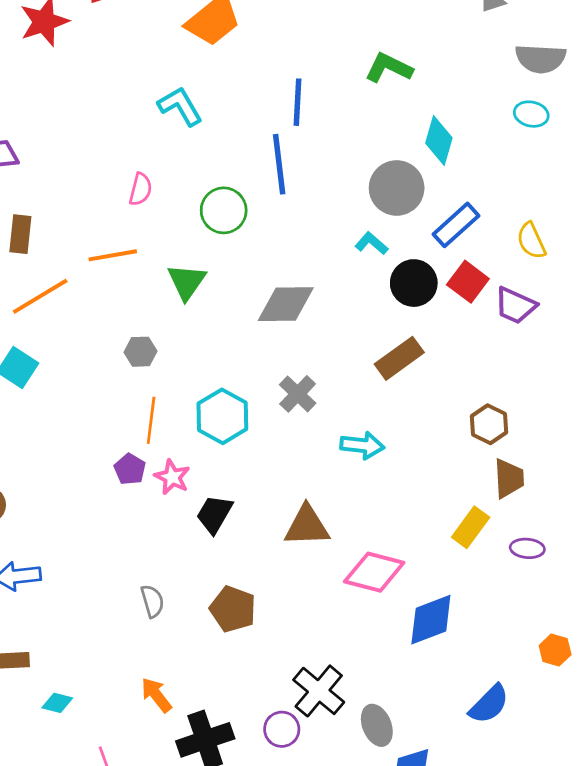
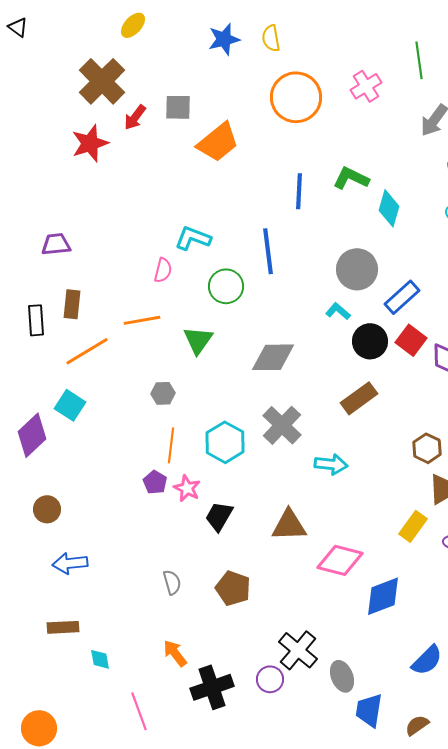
blue line: (298, 102) -> (299, 191), moved
cyan L-shape: (180, 106) -> (193, 238), moved, turned -39
cyan diamond: (439, 140) -> (389, 208), moved
gray cross: (298, 394) -> (282, 425), size x1.4
cyan diamond: (57, 703) -> (100, 659), turned 65

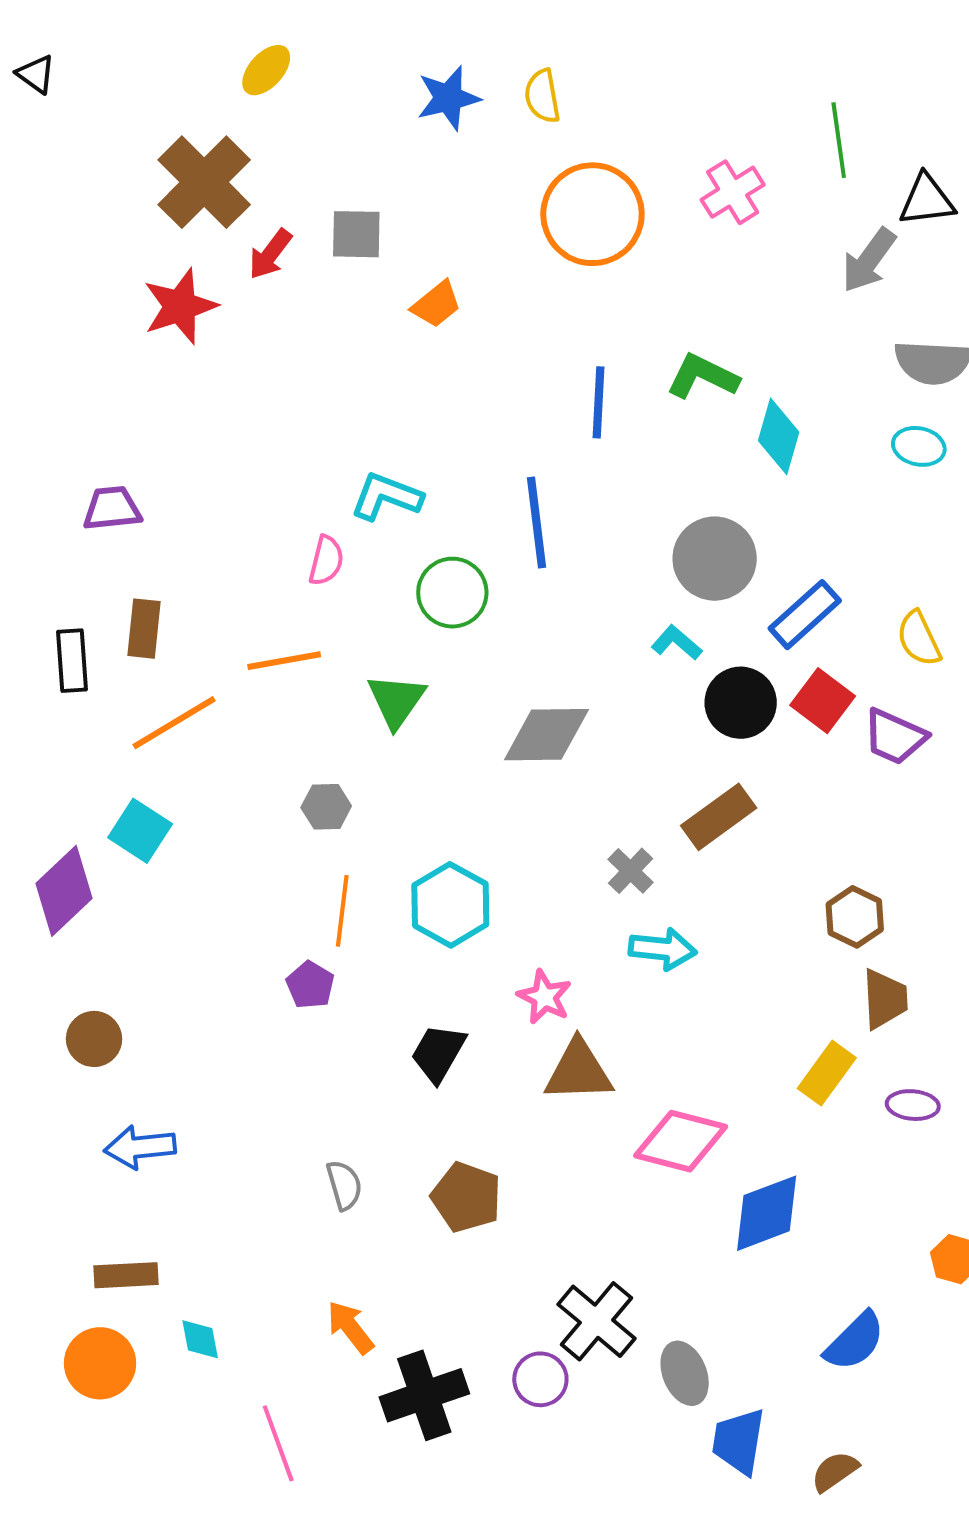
orange trapezoid: (218, 142) -> (436, 304), size x0.6
gray cross: (282, 425) -> (631, 871), moved, size x0.6
pink star: (187, 488) -> (544, 997), moved
orange circle: (39, 728) -> (100, 1363), moved

